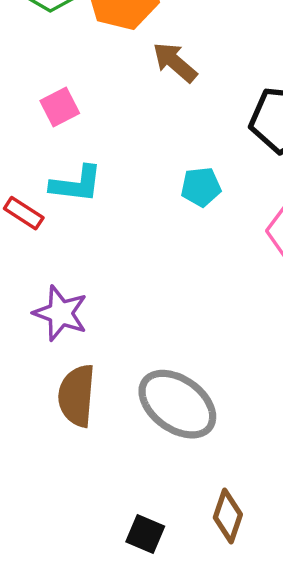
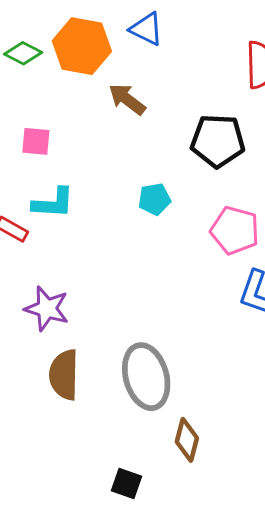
pink square: (60, 107) -> (36, 141), turned 36
gray ellipse: (177, 404) -> (146, 377), turned 42
brown diamond: (228, 516) -> (187, 440), moved

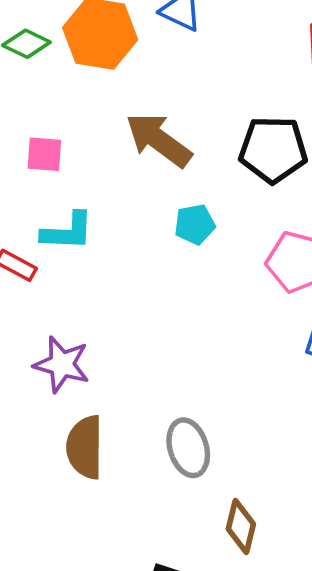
brown arrow: (127, 99) -> (159, 140), moved, size x1.4
gray ellipse: (146, 377) -> (188, 448), size x0.7

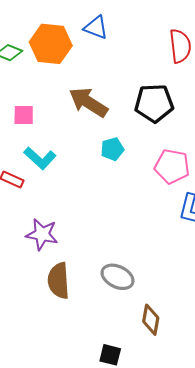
cyan L-shape: (67, 231) -> (40, 158), turned 44
gray ellipse: (188, 448) -> (118, 277), turned -44

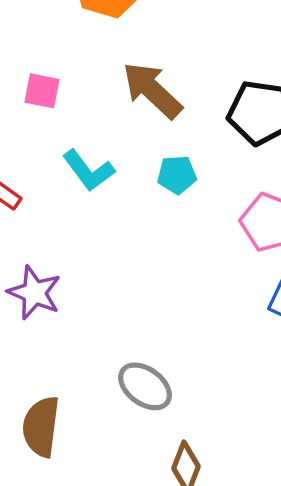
cyan L-shape: (40, 158) -> (88, 171), moved
brown semicircle: (59, 281) -> (41, 427), moved

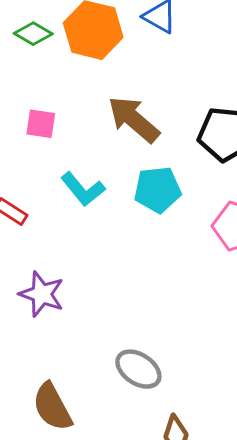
cyan pentagon: (177, 175) -> (158, 190), size x1.4
brown semicircle: (41, 427) -> (52, 407), turned -33

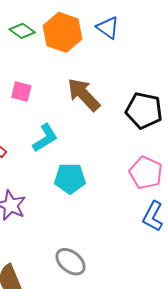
cyan L-shape: (83, 189) -> (45, 138), turned -88
cyan pentagon: (158, 190) -> (70, 178), moved

